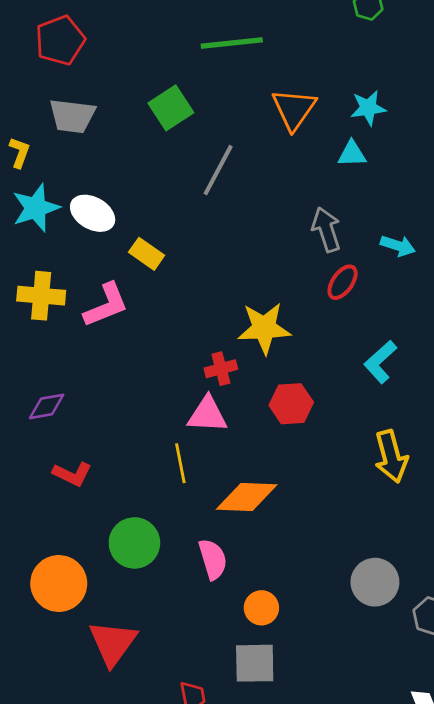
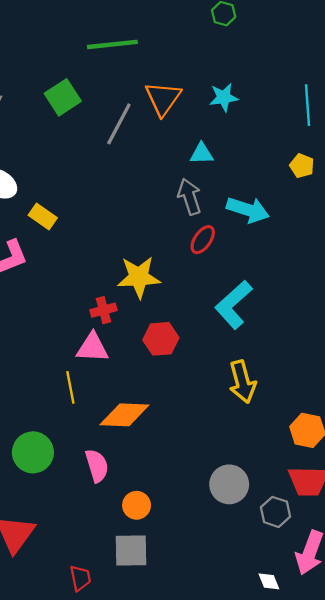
cyan triangle: (352, 154) -> (202, 154), moved
gray line: (218, 170) -> (119, 124), moved
cyan arrow: (398, 246) -> (248, 210), size x1.5
cyan L-shape: (380, 362) -> (234, 305), size x1.4

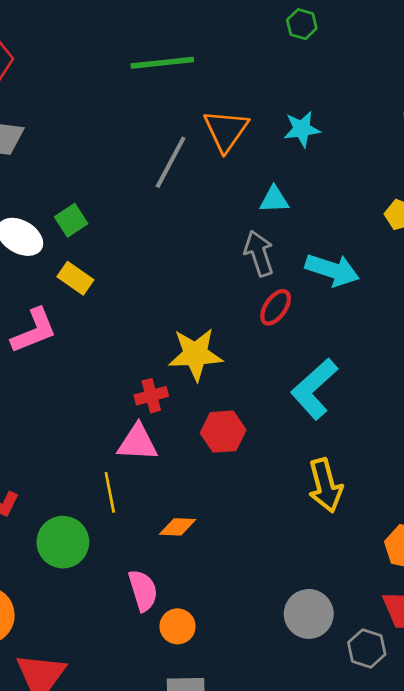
green square: (63, 97) -> (71, 220), moved, size x0.7
orange diamond: (124, 415) -> (178, 527), size x0.6
green circle: (33, 452) -> (63, 542), moved
orange circle: (137, 505) -> (178, 626), moved

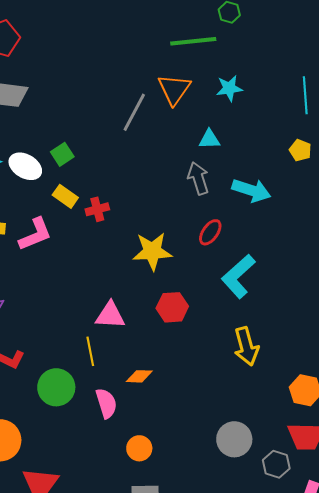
green line: (162, 63) -> (193, 41), moved
red ellipse: (276, 307) -> (210, 232), moved
red cross: (151, 396) -> (97, 209), moved
pink semicircle: (143, 590) -> (106, 403), moved

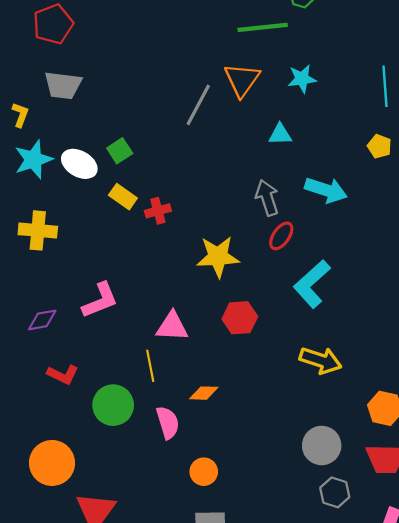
gray arrow: (198, 178) -> (267, 198), moved
pink L-shape: (35, 234) -> (100, 300), moved
yellow arrow: (246, 346) -> (321, 360), turned -57
gray circle: (234, 439) -> (322, 446), moved
gray hexagon: (276, 464) -> (335, 492), moved

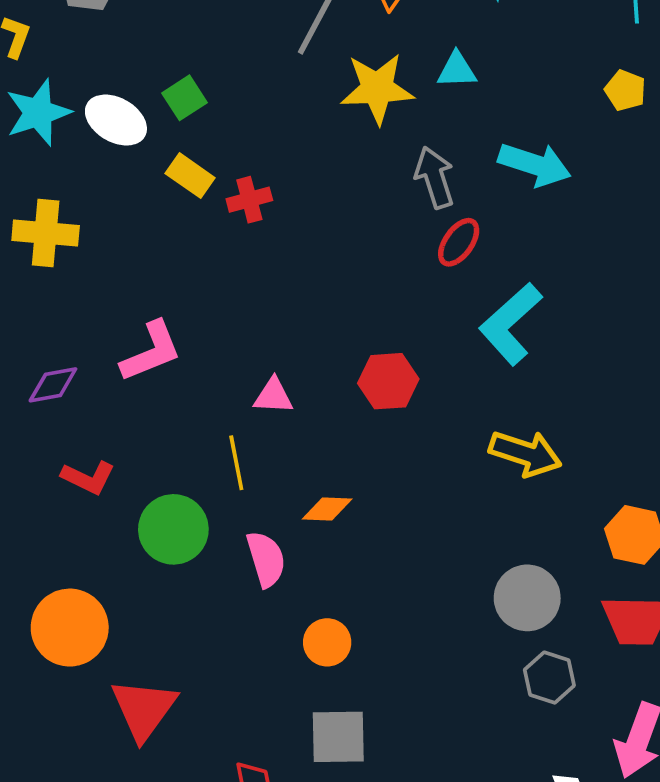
yellow star: (218, 257) -> (377, 89), moved
pink triangle: (172, 327) -> (273, 396), size x0.7

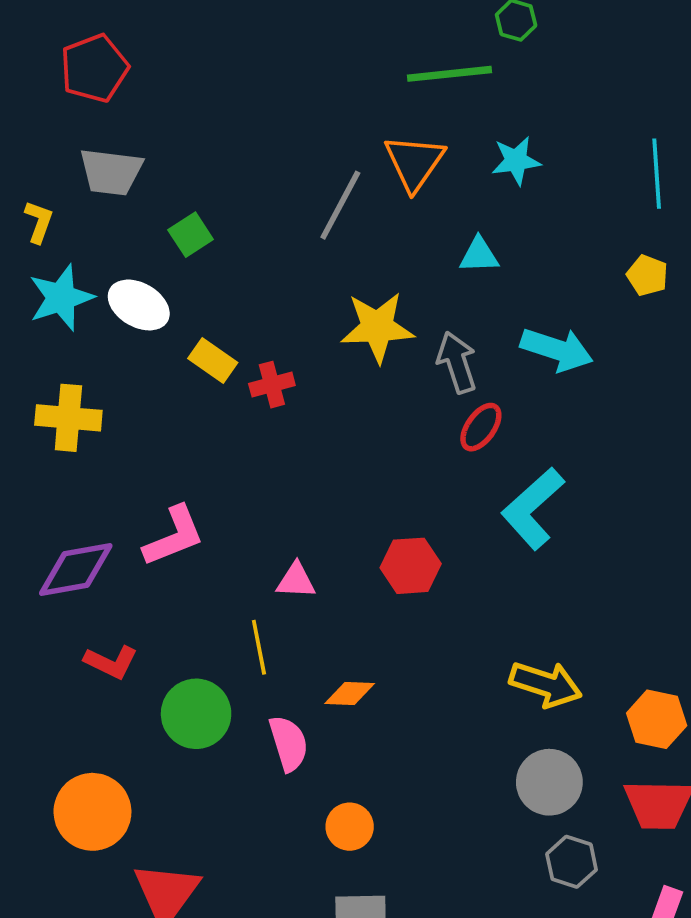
yellow star: (377, 89) -> (377, 327), moved
green square: (185, 98) -> (191, 235), moved
purple diamond: (53, 385) -> (76, 570), size x1.5
yellow arrow: (525, 453) -> (546, 684), moved

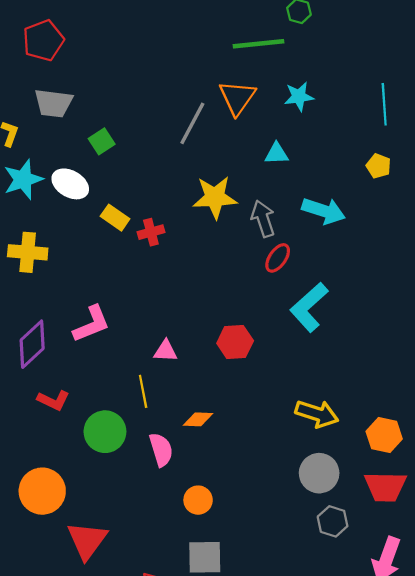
purple diamond: (76, 570) -> (32, 344), turned -33

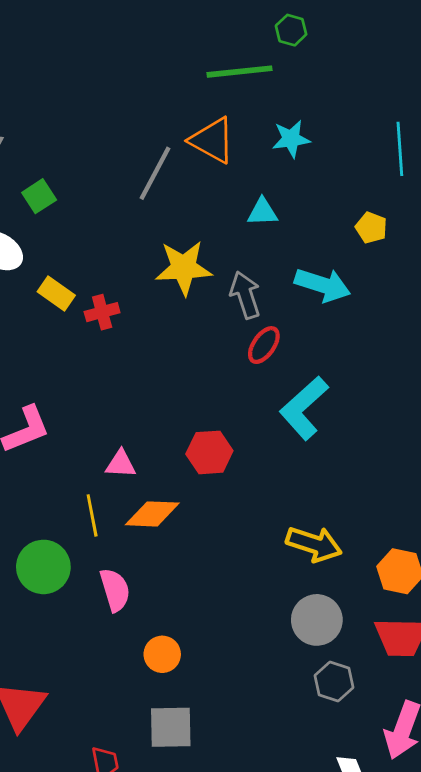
orange triangle: (237, 98) -> (212, 140), turned -36
yellow pentagon: (379, 166) -> (371, 228), moved
orange diamond: (198, 419) -> (152, 514), moved, size x1.4

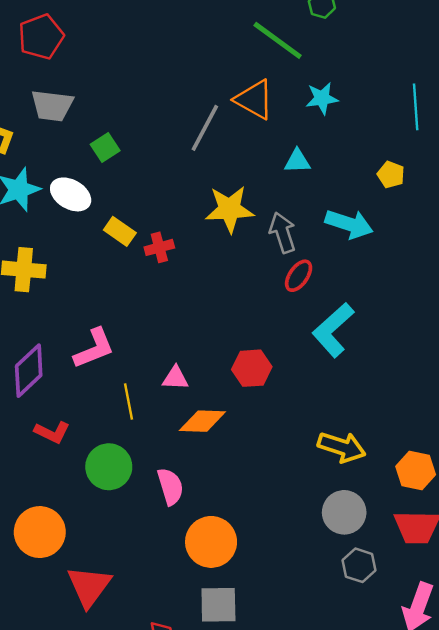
green line: (240, 72) -> (278, 40), turned 42
yellow line: (92, 515) -> (128, 401), moved
orange circle: (162, 654) -> (211, 542), size x1.6

